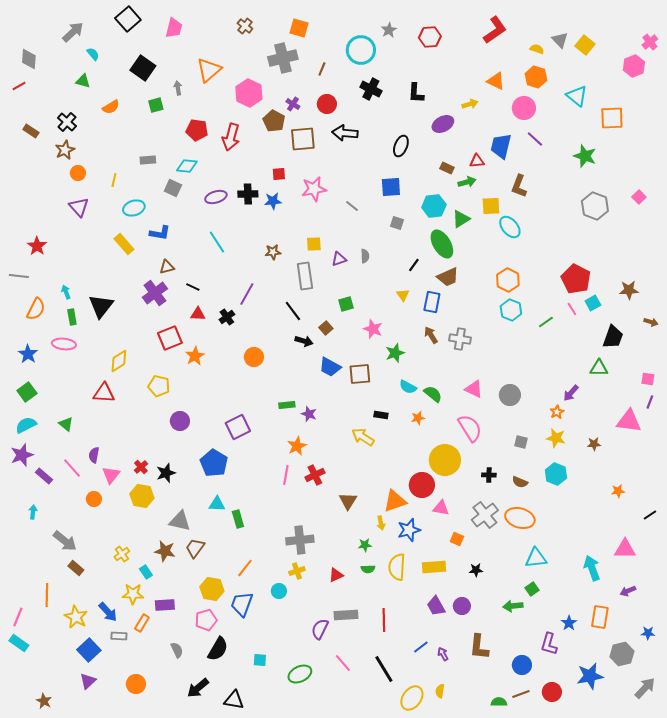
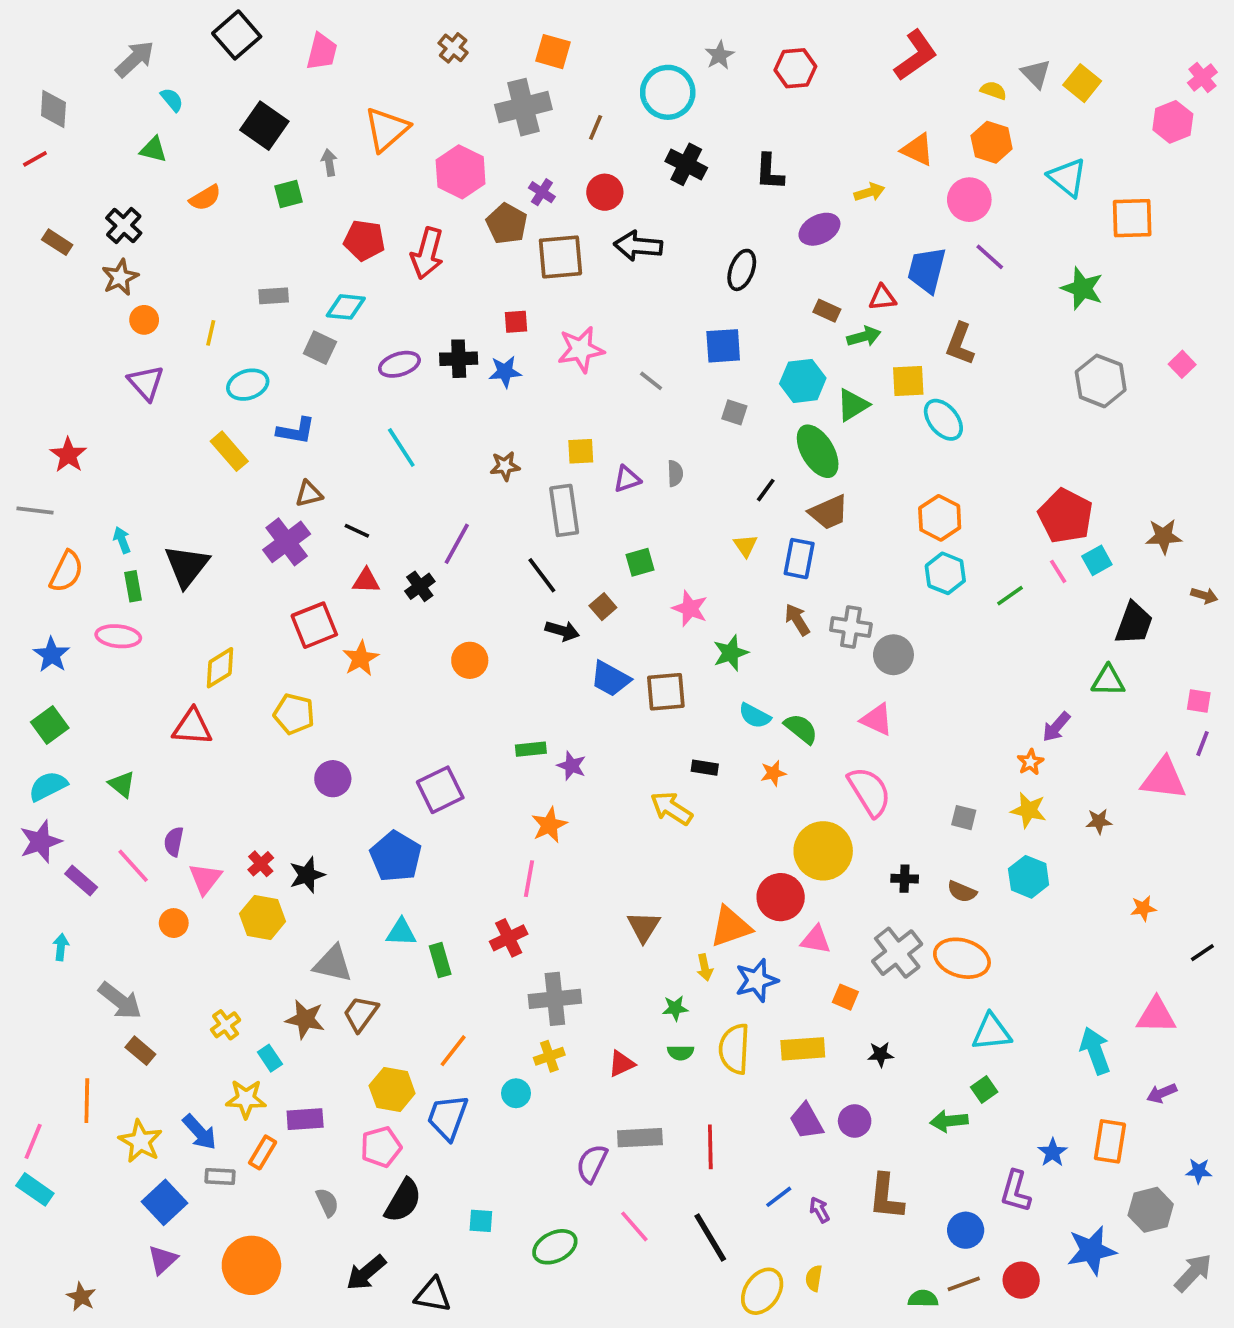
gray circle: (510, 395) -> (893, 655), moved
red cross: (315, 475) -> (509, 938), moved
orange circle: (136, 684) -> (251, 1265), size x1.6

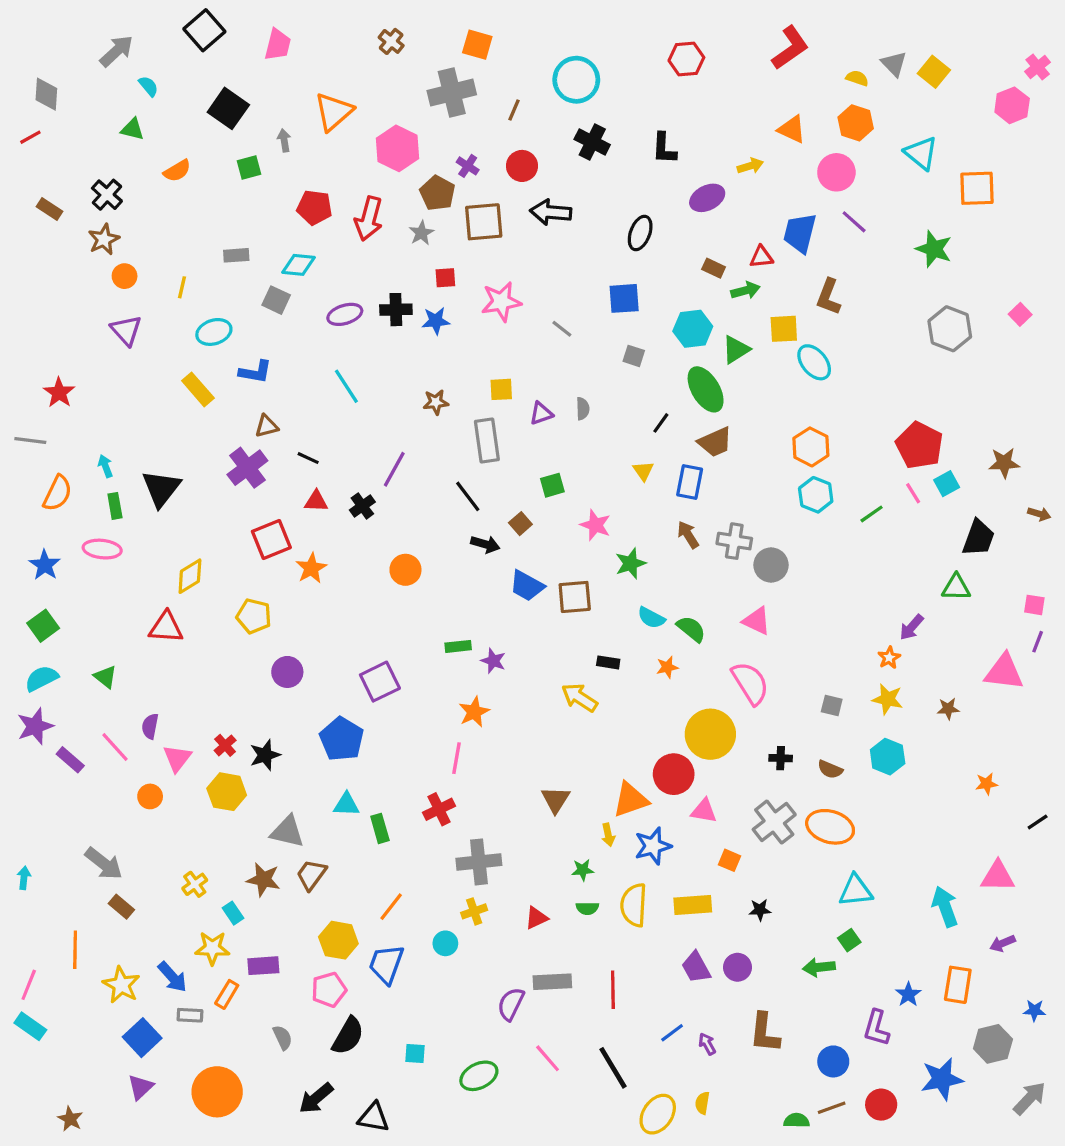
gray star: (720, 55) -> (421, 233), moved
cyan arrow: (61, 947) -> (24, 878), moved

